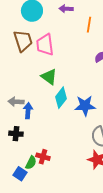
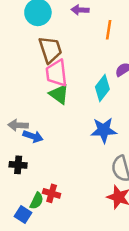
brown trapezoid: (23, 41) -> (50, 50), moved
pink trapezoid: (45, 45) -> (57, 73), moved
cyan diamond: (61, 98) -> (102, 88), moved
blue arrow: (28, 111) -> (33, 136), turned 105

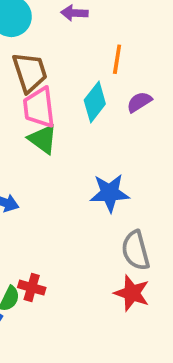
orange line: (109, 30) -> (117, 59), moved
cyan diamond: (102, 88) -> (95, 102), moved

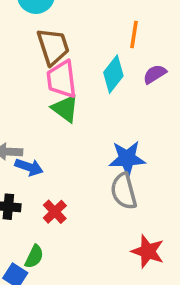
gray semicircle: (136, 250) -> (124, 191), moved
red cross: (32, 288) -> (55, 212), moved, turned 30

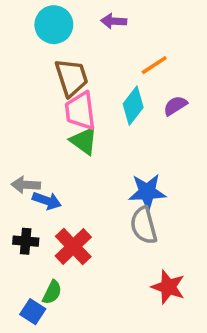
orange line: (134, 35) -> (154, 65), turned 48
red cross: (55, 212) -> (73, 246), size x1.5

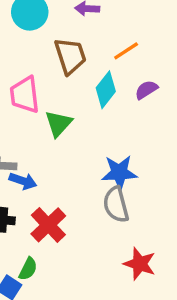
brown trapezoid: (71, 77) -> (70, 56), moved
pink trapezoid: (80, 111) -> (25, 95), moved
green triangle: (84, 141) -> (58, 123), turned 36

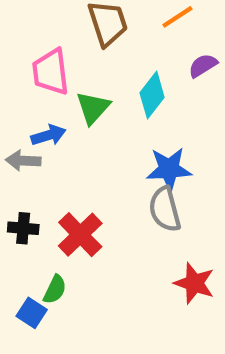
cyan diamond: (106, 90) -> (152, 95), moved
blue arrow: (23, 181) -> (49, 135), moved, turned -36

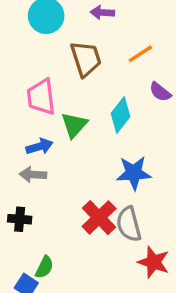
purple semicircle: (203, 65) -> (160, 92), turned -110
gray arrow: (23, 161) -> (33, 175), moved
gray semicircle: (165, 209) -> (129, 224), moved
red cross: (80, 235) -> (99, 218), moved

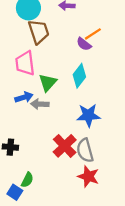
brown trapezoid: (86, 59) -> (39, 32), moved
purple semicircle: (160, 92) -> (84, 44), moved
gray arrow: (33, 175) -> (40, 104), moved
red star: (154, 262) -> (88, 176), moved

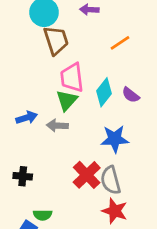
purple semicircle: (84, 44) -> (131, 95), moved
pink trapezoid: (25, 63) -> (72, 78), moved
blue arrow: (24, 97) -> (27, 118), moved
green semicircle: (27, 180) -> (43, 215), turned 63

